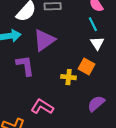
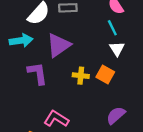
yellow cross: (69, 77) -> (81, 76), moved

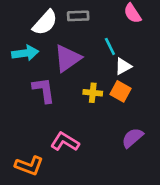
cyan line: (112, 28) -> (110, 46), moved
white triangle: (117, 49) -> (123, 66), moved, turned 35

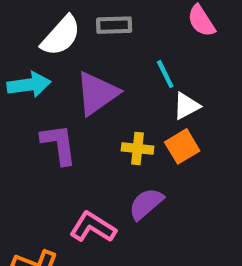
orange square: (121, 91) -> (182, 146), turned 30
purple semicircle: (132, 138) -> (146, 204), moved

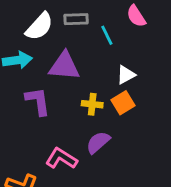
cyan line: (165, 74) -> (107, 35), moved
purple triangle: (97, 93) -> (64, 66), turned 40

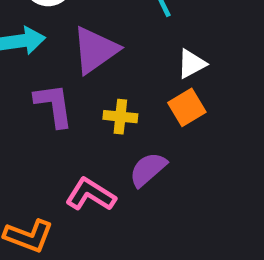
purple triangle: (64, 66) -> (95, 50), turned -40
yellow cross: (92, 104) -> (120, 117), moved

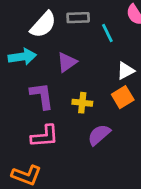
purple triangle: (95, 50) -> (67, 62), size x0.7
pink L-shape: (91, 195) -> (45, 136), moved, turned 144

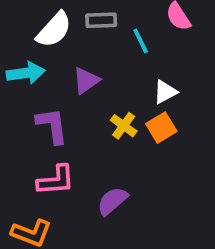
yellow cross: (82, 103) -> (124, 126), moved, turned 30
purple semicircle: (99, 135) -> (112, 201), moved

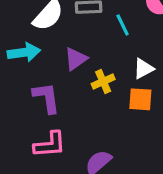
yellow cross: (124, 126) -> (103, 82), moved, turned 30
orange square: (161, 128) -> (140, 99), turned 35

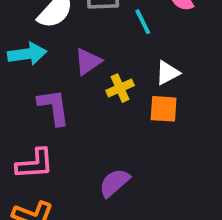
pink L-shape: (50, 145) -> (35, 164), moved

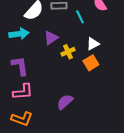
purple L-shape: (54, 107) -> (20, 66), moved
orange square: (164, 109) -> (91, 63), turned -35

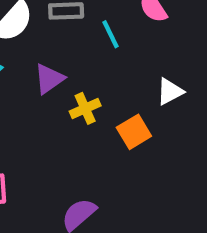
white triangle: (93, 44) -> (170, 91), moved

